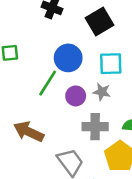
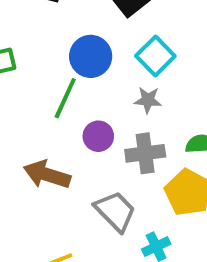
cyan square: (111, 64) -> (155, 56), turned -35
purple circle: (76, 96) -> (98, 136), moved

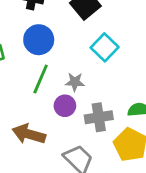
blue circle: (91, 56) -> (39, 40), moved
gray star: (148, 100) -> (75, 82), moved

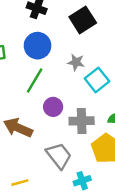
cyan square: (105, 47) -> (97, 80), moved
gray star: (75, 82) -> (76, 62), moved

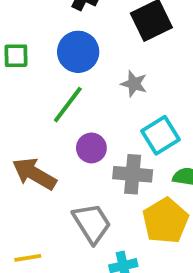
cyan square: (97, 80) -> (161, 135), moved

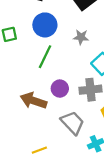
purple circle: (91, 148) -> (60, 89), moved

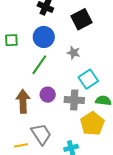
brown arrow: (33, 101) -> (23, 101), turned 60
gray trapezoid: (73, 123) -> (41, 134), moved

